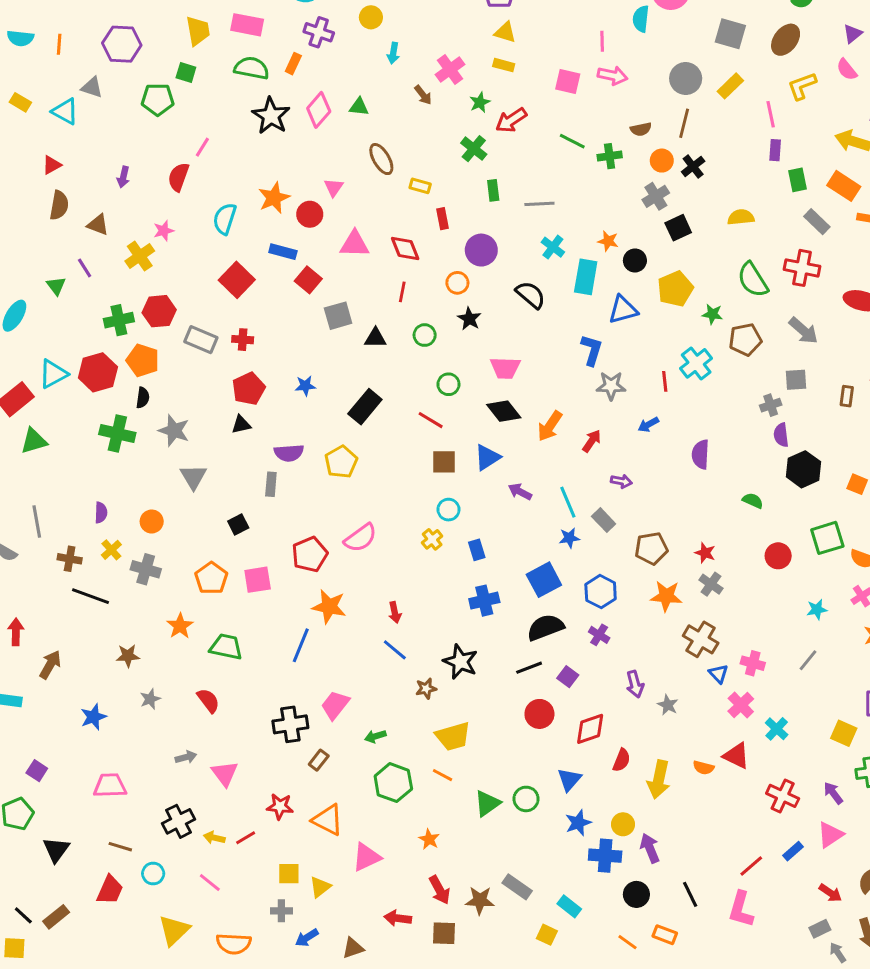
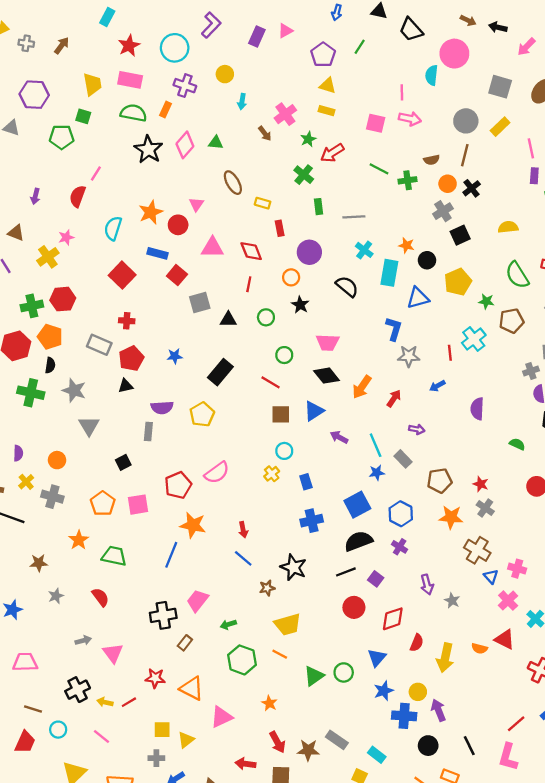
gray rectangle: (201, 340) -> (99, 345), moved

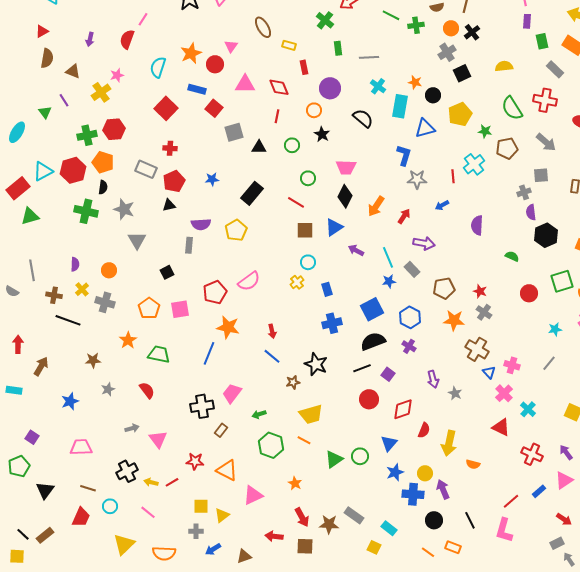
black diamond: (327, 376) -> (345, 196), turned 65
purple arrow: (417, 429) -> (424, 243), size x1.5
orange semicircle: (480, 648) -> (473, 464), moved

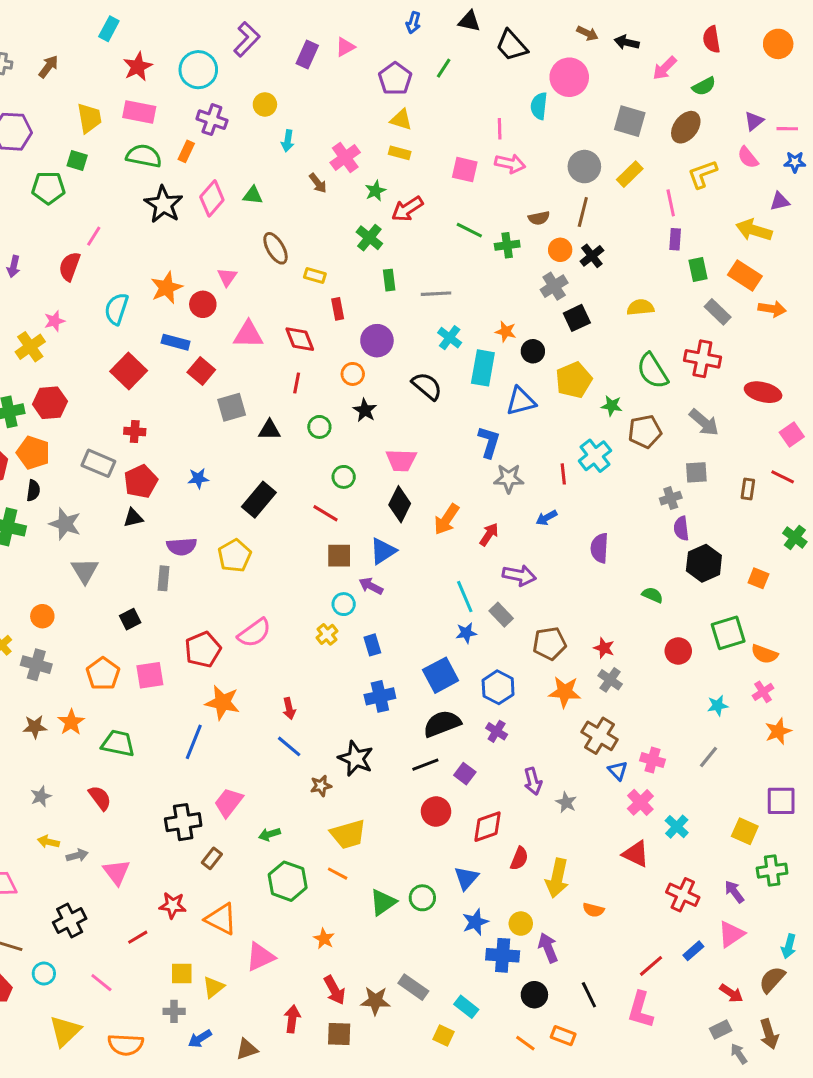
purple arrow: (356, 250) -> (371, 586), moved
brown star: (93, 360) -> (35, 727), moved
yellow arrow: (151, 482) -> (48, 842), moved
red arrow: (274, 536) -> (292, 1019), turned 90

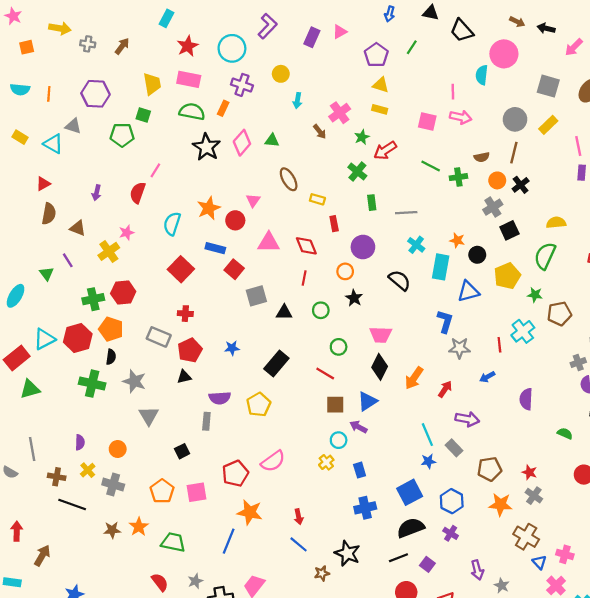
green semicircle: (652, 371) -> (545, 256), moved, turned 56
gray star: (41, 796) -> (195, 581), moved

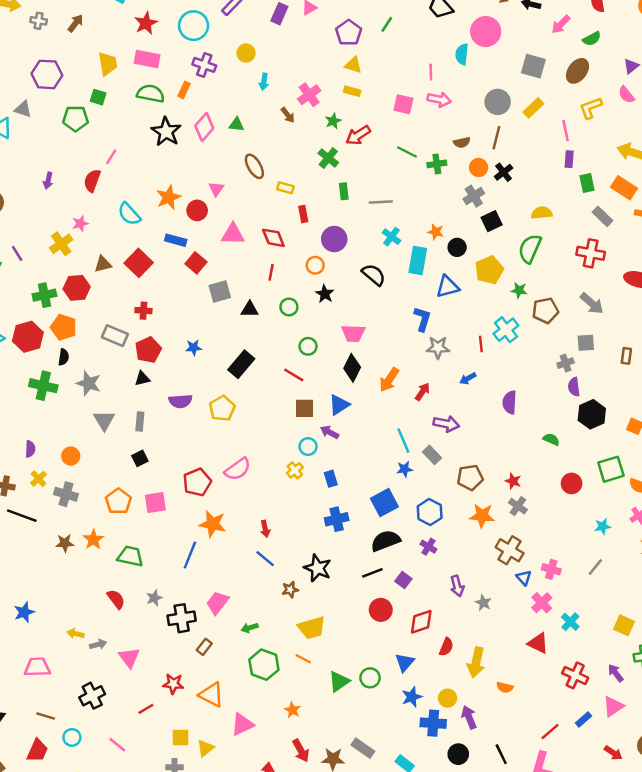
cyan semicircle: (172, 224) -> (129, 214), turned -60
brown triangle: (78, 228) -> (103, 264), moved, turned -35
gray rectangle: (206, 421) -> (140, 421), moved

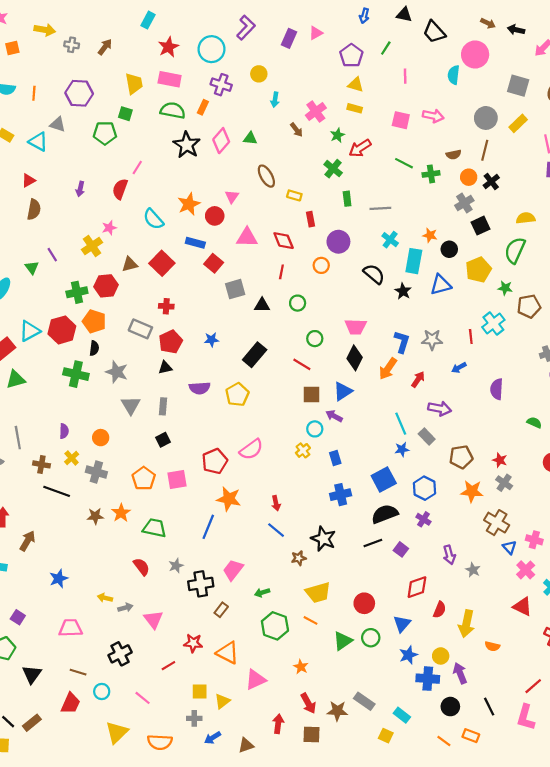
pink line: (431, 72) -> (405, 76), moved
black star: (325, 294) -> (403, 291), moved
blue L-shape: (422, 319) -> (402, 342), moved
red circle: (381, 610) -> (364, 603), moved

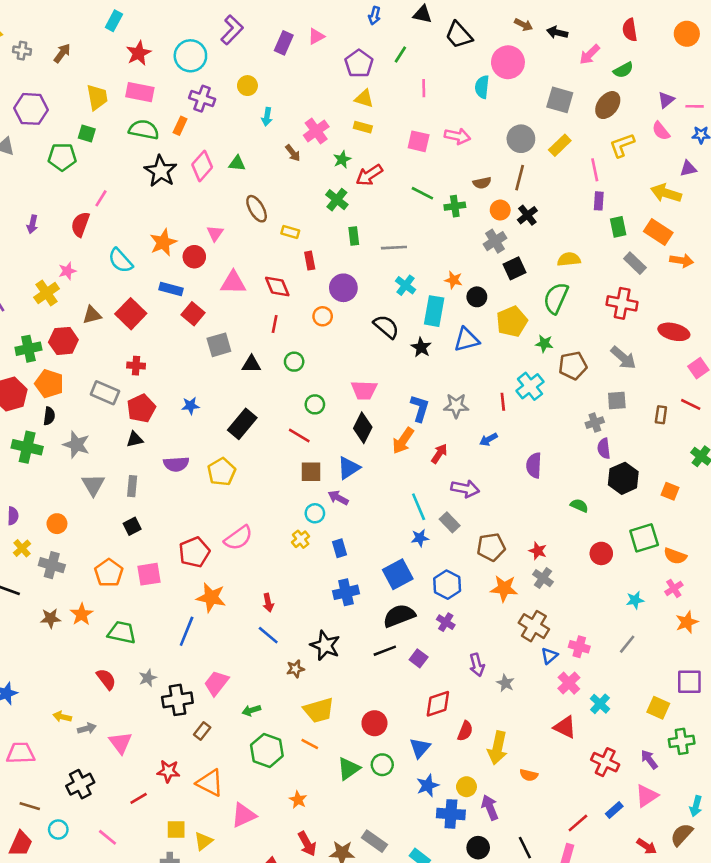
blue triangle: (510, 547) -> (549, 656), turned 32

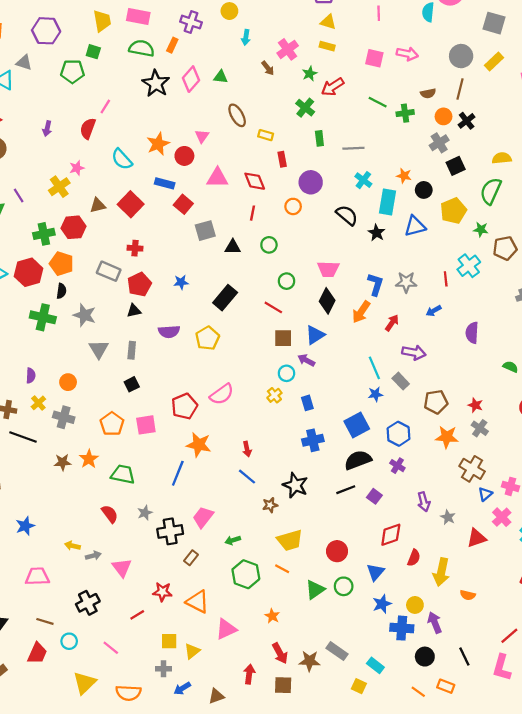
red triangle: (565, 727) -> (476, 538), moved, turned -45

